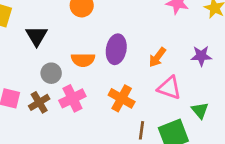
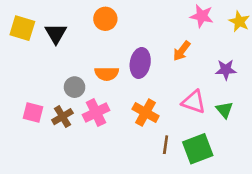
black triangle: (37, 36) -> (56, 34), moved
orange arrow: (157, 57) -> (182, 51), moved
green triangle: (200, 110) -> (225, 110), moved

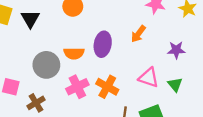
gray circle: (75, 87) -> (46, 65), size x1.5
pink cross: (96, 113) -> (77, 87), moved
brown cross: (62, 117) -> (36, 103), moved

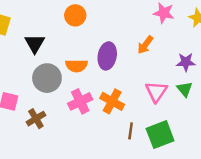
black triangle: (30, 19) -> (35, 44), moved
pink triangle: (149, 78) -> (156, 92), turned 45
green triangle: (175, 84) -> (185, 89), moved

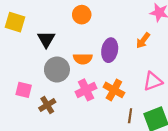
pink triangle: (156, 92) -> (153, 81), turned 36

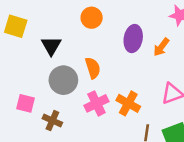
purple ellipse: (110, 50) -> (133, 39), moved
orange semicircle: (83, 59) -> (93, 68), turned -108
brown cross: (47, 105) -> (52, 121), turned -35

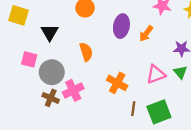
gray circle: (63, 80) -> (52, 72), moved
pink square: (25, 103) -> (29, 59), moved
pink cross: (96, 103) -> (73, 90), moved

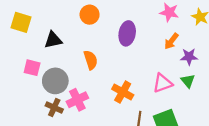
black triangle: (50, 33) -> (53, 40), turned 48
orange arrow: (146, 34) -> (171, 41), moved

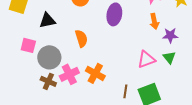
orange arrow: (171, 41) -> (154, 21), turned -49
orange cross: (123, 92) -> (95, 73), moved

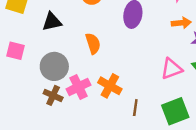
orange arrow: (154, 21) -> (181, 23), turned -84
pink square: (28, 45) -> (16, 51), moved
brown line: (125, 91) -> (135, 108), moved

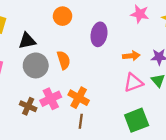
orange arrow: (181, 23) -> (131, 56), moved
gray circle: (54, 66) -> (36, 65), moved
brown line: (135, 108) -> (81, 121), moved

